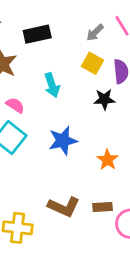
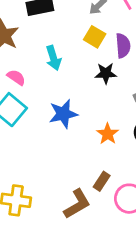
brown L-shape: (64, 207) -> (77, 204), moved, turned -56
brown rectangle: (102, 207) -> (102, 181), turned -54

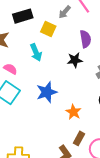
yellow square: (95, 37) -> (48, 29), moved
orange star: (108, 134) -> (73, 112), moved

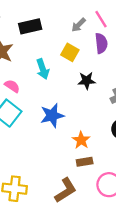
yellow square: (48, 29) -> (70, 52), moved
purple semicircle: (85, 39) -> (101, 43), moved
brown rectangle: (79, 138) -> (85, 162), moved, turned 48

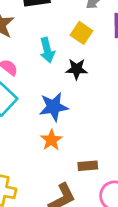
black star: (87, 81) -> (77, 69), moved
orange star: (81, 140) -> (51, 140), moved

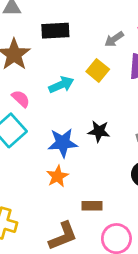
cyan arrow: (47, 50) -> (61, 85), turned -105
black star: (77, 69) -> (99, 131), moved

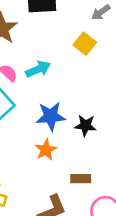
cyan arrow: (61, 85) -> (38, 69), moved
black star: (99, 131) -> (85, 125), moved

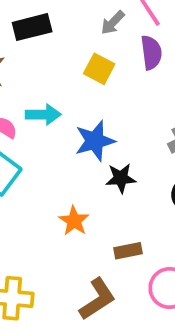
cyan arrow: (38, 69) -> (43, 115), turned 35
blue star: (51, 116) -> (95, 141), moved

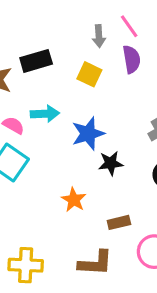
gray arrow: (113, 23) -> (99, 36), turned -45
black rectangle: (32, 27) -> (36, 61), moved
brown L-shape: (97, 299) -> (95, 263), turned 39

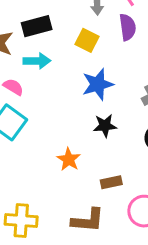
cyan arrow: (45, 114) -> (37, 61), moved
blue star: (88, 134) -> (98, 84), moved

